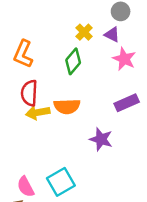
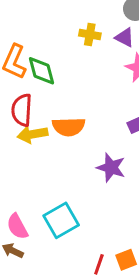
yellow cross: (84, 32) -> (90, 34), turned -35
green diamond: (73, 61) -> (41, 71), moved, turned -55

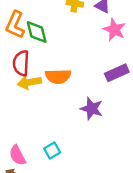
cyan square: (61, 220) -> (52, 151), size x0.6

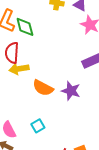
orange semicircle: (58, 76) -> (43, 88), moved, turned 30

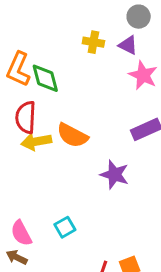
orange semicircle: (43, 88) -> (72, 135), moved

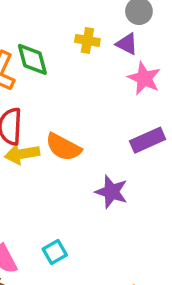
green diamond: (45, 78) -> (32, 59), moved

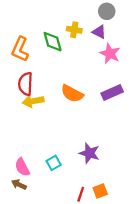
green diamond: (32, 59) -> (53, 42), moved
orange semicircle: (63, 147) -> (72, 94), moved
purple star: (111, 192) -> (89, 153), moved

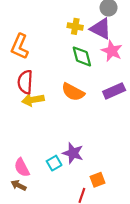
purple triangle: (99, 32) -> (101, 29), size x1.5
green diamond: (53, 42) -> (82, 56), moved
purple star: (89, 153) -> (73, 153), moved
orange square: (100, 191) -> (97, 180), moved

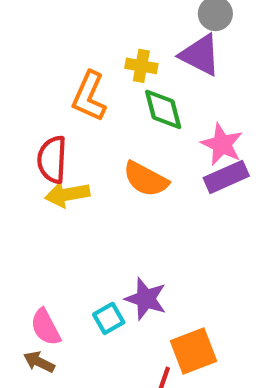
yellow cross: (75, 26) -> (141, 66), moved
orange L-shape: (20, 46) -> (89, 96), moved
pink star: (112, 51) -> (222, 144), moved
orange square: (97, 180) -> (194, 351), size x1.5

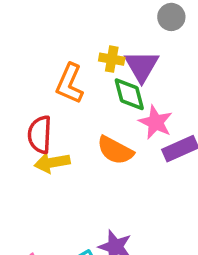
purple triangle: (200, 55) -> (142, 66), moved, turned 33
pink star: (222, 144) -> (156, 122), moved

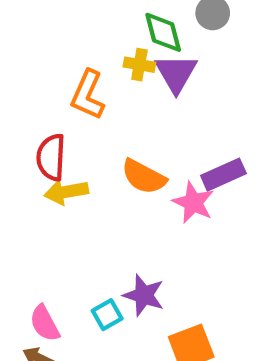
green diamond: (129, 94) -> (163, 32), moved
pink star: (156, 122) -> (193, 203), moved

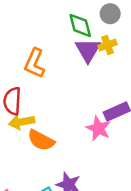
yellow cross: (139, 65) -> (108, 45), moved, turned -30
orange semicircle: (144, 177) -> (41, 140), moved

